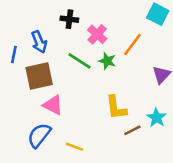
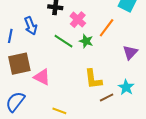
brown square: (39, 76) -> (19, 64), moved
blue semicircle: (39, 135) -> (15, 102), moved

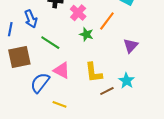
green line: (63, 41) -> (50, 43), moved
pink triangle: (42, 77) -> (62, 70), moved
blue semicircle: (15, 102) -> (40, 83), moved

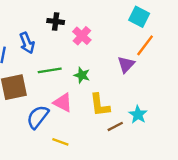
orange line: (107, 21) -> (145, 45), moved
green star: (86, 34) -> (82, 75), moved
green line: (50, 43) -> (50, 70), turned -42
purple triangle: (131, 46) -> (126, 64), moved

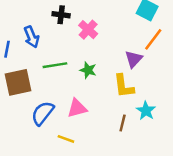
pink triangle: (63, 103) -> (77, 108), moved, turned -42
yellow L-shape: (100, 105) -> (124, 86), moved
brown line: (115, 126) -> (123, 123), turned -49

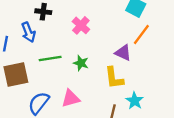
black cross: (61, 15) -> (43, 12), moved
purple triangle: (134, 59) -> (123, 53), turned -48

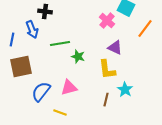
pink cross: (81, 25) -> (107, 21), moved
orange line: (141, 35) -> (145, 29), moved
green line: (50, 59) -> (60, 44), moved

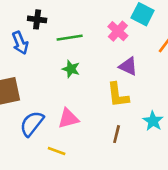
green line: (60, 44) -> (70, 38), moved
green star: (78, 57) -> (71, 69), moved
cyan star: (125, 90) -> (153, 121), moved

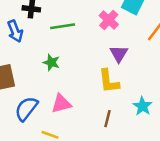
purple triangle: (128, 66) -> (119, 54), turned 36
green star: (71, 69) -> (51, 62), moved

